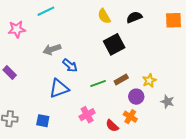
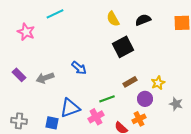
pink star: (17, 29) -> (26, 32), turned 30
gray arrow: (52, 49) -> (45, 78), moved
green line: (98, 84) -> (107, 99), moved
blue triangle: (59, 89) -> (70, 108), moved
orange cross: (130, 117) -> (139, 119), turned 32

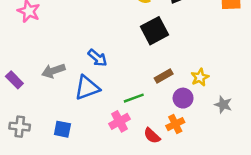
purple rectangle: (19, 75) -> (14, 80), moved
blue triangle: (70, 108) -> (87, 88), moved

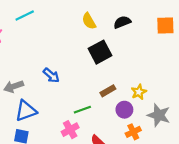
blue triangle: (87, 88) -> (26, 111), moved
gray star: (223, 105) -> (159, 115), size x1.5
orange cross: (175, 124) -> (133, 132), moved

